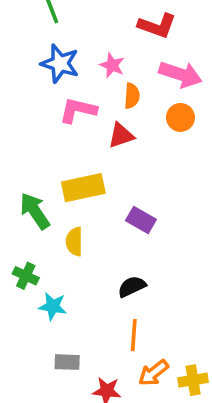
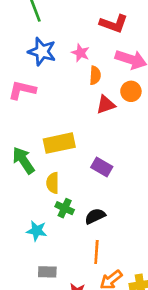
pink L-shape: (78, 110) -> (22, 90), moved
red triangle: (121, 135) -> (106, 105), moved
green cross: (26, 276) -> (65, 208), moved

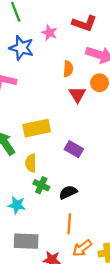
pink star: (80, 53) -> (49, 33), moved
red triangle: (106, 105) -> (77, 94), turned -42
gray rectangle: (47, 272) -> (26, 241), size x1.5

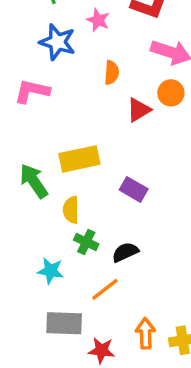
orange semicircle: (68, 69) -> (112, 73), moved
red triangle: (77, 94) -> (139, 110), turned 30
orange line: (69, 224) -> (105, 289), moved, turned 48
orange arrow: (82, 248) -> (146, 333), turned 126

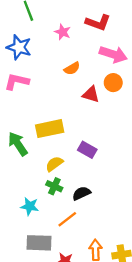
blue star: (57, 42) -> (19, 47), moved
orange semicircle: (112, 73) -> (72, 68), turned 56
red triangle: (139, 110) -> (91, 94), turned 48
yellow semicircle: (71, 210) -> (54, 164), moved, turned 54

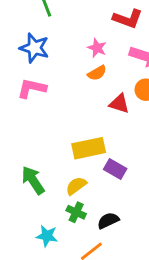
pink star: (63, 32) -> (97, 48), moved
yellow rectangle: (50, 129) -> (89, 148), moved
green arrow: (18, 144) -> (33, 180), moved

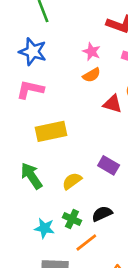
yellow rectangle: (89, 148) -> (51, 131), moved
green cross: (76, 212) -> (72, 219), moved

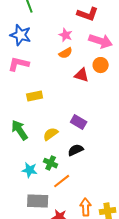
yellow rectangle: (51, 131) -> (35, 96), size x0.7
black semicircle: (102, 214) -> (76, 150), moved

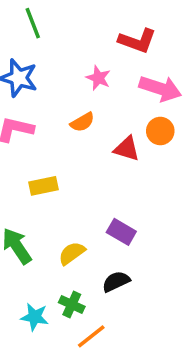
orange semicircle: (66, 53) -> (82, 122), moved

